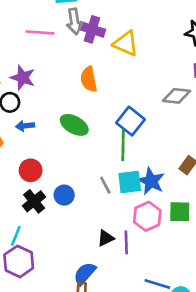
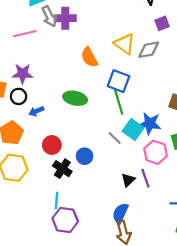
yellow triangle: (126, 43) -> (125, 44), moved, turned 30
orange semicircle: (89, 79) -> (89, 57), moved
cyan square: (130, 182) -> (133, 129), turned -30

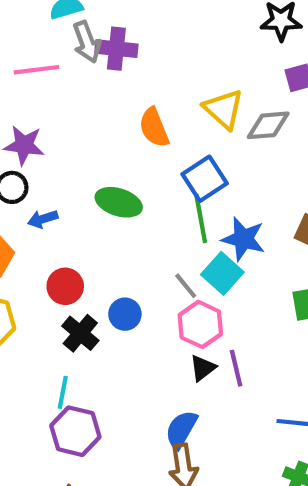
blue square: (119, 81) -> (205, 179), turned 30
blue star: (150, 123) -> (243, 239), moved
pink hexagon: (156, 152) -> (200, 324), moved

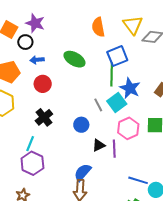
red circle: (65, 286) -> (43, 84), moved
blue circle: (125, 314) -> (81, 125), moved
pink hexagon: (200, 324) -> (128, 128), moved

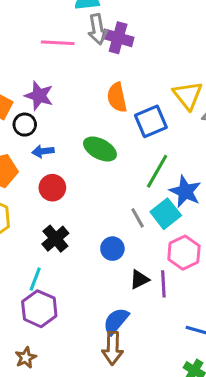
orange semicircle: (98, 27) -> (117, 97), moved
blue square: (117, 56) -> (151, 121), moved
green line: (112, 75) -> (157, 171), turned 30

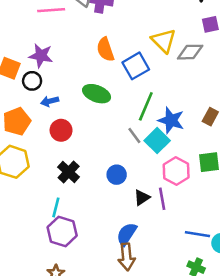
gray line: (138, 218) -> (134, 135), moved

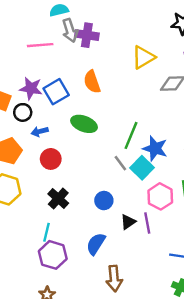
yellow triangle: (164, 41) -> (143, 57), moved, turned 45
blue square: (136, 66) -> (56, 92), moved
blue semicircle: (127, 234) -> (96, 244), moved

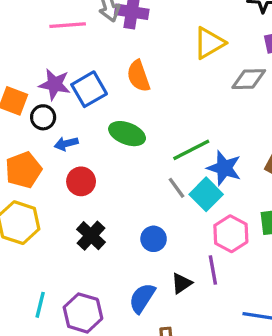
green line: (131, 135) -> (191, 150), turned 40
black triangle: (128, 222) -> (182, 283), moved
cyan line: (47, 232) -> (40, 305), moved

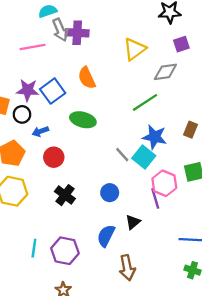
green line: (191, 150) -> (145, 102), moved
purple line: (213, 270) -> (155, 198), moved

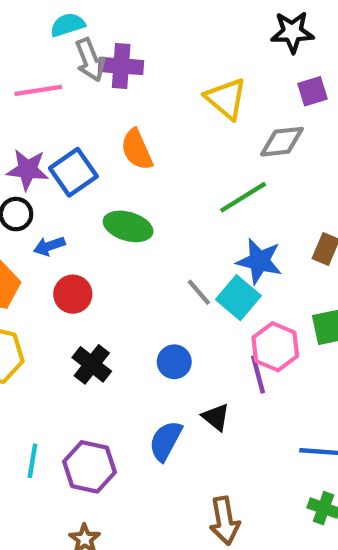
yellow triangle: (135, 49) -> (226, 99), turned -45
black triangle: (133, 222) -> (216, 417), turned -42
brown arrow: (127, 268) -> (225, 521), moved

